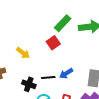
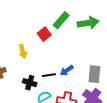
red square: (53, 43) -> (44, 34), moved
yellow arrow: (23, 53) -> (23, 51), turned 40

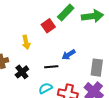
blue arrow: (67, 70) -> (69, 55), moved
black cross: (30, 83) -> (22, 72), moved, turned 32

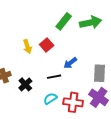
red square: (48, 26) -> (47, 45), moved
yellow arrow: (26, 42) -> (27, 46), moved

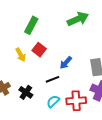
green rectangle: (64, 21) -> (31, 25), moved

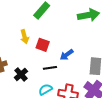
red square: (39, 50) -> (43, 45), moved, turned -32

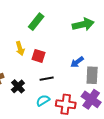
blue arrow: (67, 55) -> (77, 62), moved

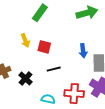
blue arrow: (77, 62) -> (83, 51), turned -56
cyan semicircle: (43, 100) -> (48, 99), moved, turned 48

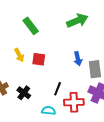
green rectangle: (40, 13) -> (31, 26), turned -66
black line: (54, 69) -> (58, 89), moved, turned -48

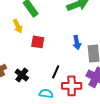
yellow arrow: (19, 55) -> (18, 26), moved

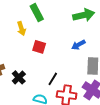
blue arrow: (77, 42) -> (78, 45), moved, turned 64

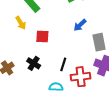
black cross: (19, 77) -> (34, 63), moved

